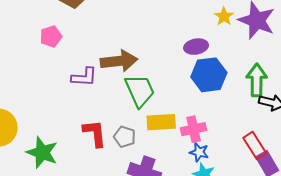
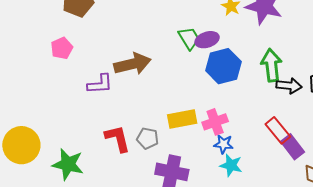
green trapezoid: (140, 91) -> (189, 38), moved, size x0.7

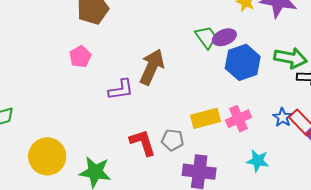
brown arrow: (132, 64) -> (152, 67), turned -48
green arrow: (271, 65) -> (291, 58), turned 112
blue star: (224, 144) -> (283, 117), moved, turned 30

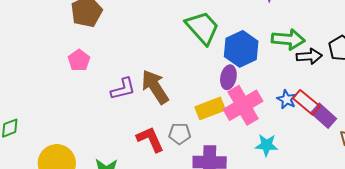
green trapezoid: (206, 37) -> (202, 28), size x1.5
purple ellipse: (224, 37) -> (228, 77), moved, turned -50
brown arrow: (152, 67) -> (155, 87), moved, turned -51
pink cross: (239, 119) -> (243, 105), size x1.5

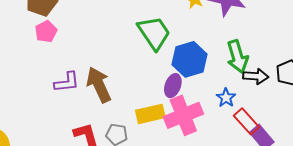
green arrow: (288, 39) -> (237, 57), turned 60
pink pentagon: (79, 60) -> (46, 32), moved
blue star: (287, 99) -> (226, 98), moved

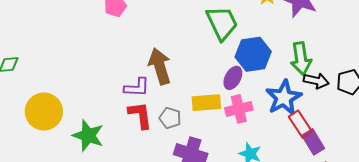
purple L-shape: (67, 82) -> (137, 87), moved
blue star: (226, 98) -> (284, 98), size x1.8
pink cross: (183, 115) -> (239, 109), size x0.7

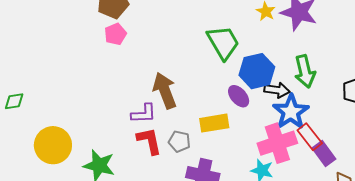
purple ellipse: (233, 78) -> (239, 96), turned -65
black arrow: (316, 81) -> (277, 90), moved
pink cross: (239, 109) -> (277, 143), moved, size x1.4

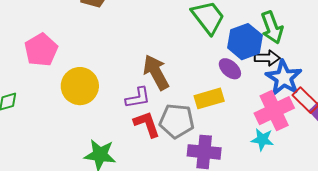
pink pentagon: (115, 34) -> (41, 50), moved, size x1.5
green arrow: (305, 71) -> (272, 28), moved
gray pentagon: (179, 141) -> (177, 121), size x1.6
yellow circle: (53, 145) -> (80, 86), moved

